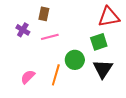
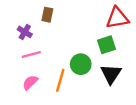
pink line: (50, 37) -> (31, 55), moved

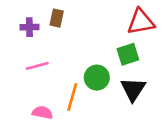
purple cross: (25, 32) -> (29, 27), moved, turned -32
pink semicircle: (30, 82) -> (42, 113), moved, turned 56

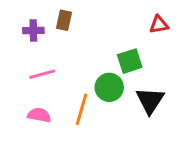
red triangle: (141, 22) -> (159, 25), size x0.6
green square: (128, 54) -> (130, 61), moved
pink semicircle: (42, 113) -> (39, 115), moved

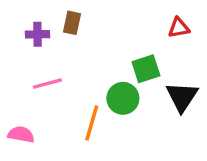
black triangle: (150, 100) -> (182, 97), moved
pink semicircle: (39, 115) -> (21, 134), moved

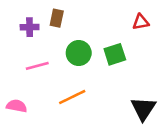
black triangle: (182, 97) -> (143, 109), moved
green circle: (123, 98) -> (79, 53), moved
orange line: (92, 123) -> (72, 97), turned 48

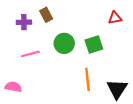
brown rectangle: (57, 18) -> (46, 15), turned -40
orange line: (72, 97) -> (87, 79), moved, turned -70

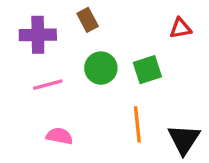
brown rectangle: (46, 15) -> (88, 20), moved
purple cross: (24, 22) -> (38, 35), size x1.5
pink semicircle: (13, 87) -> (59, 136), moved

